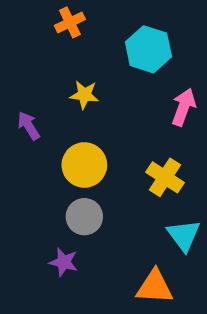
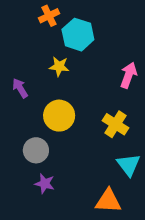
cyan hexagon: (148, 49) -> (78, 35), moved
gray circle: (84, 217) -> (36, 150), moved

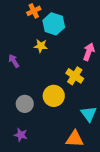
yellow circle: (59, 116) -> (54, 96), moved
yellow cross: (116, 124) -> (75, 76), moved
purple star: (45, 184) -> (21, 135), moved

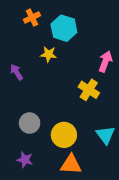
orange cross: (34, 11) -> (32, 18), moved
yellow circle: (54, 96) -> (64, 135), moved
orange triangle: (75, 139) -> (71, 165), moved

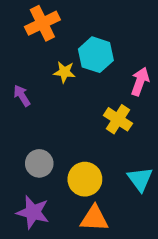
orange cross: (32, 18) -> (42, 23), size x1.5
cyan hexagon: (64, 28) -> (96, 55), moved
purple star: (25, 160) -> (33, 212), size x1.5

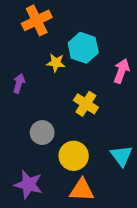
purple arrow: (22, 96) -> (19, 83), turned 48
yellow cross: (118, 119) -> (86, 104), moved
gray circle: (39, 163) -> (42, 133), moved

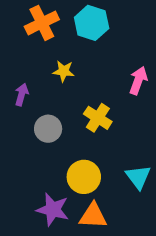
cyan hexagon: (83, 48) -> (92, 23), moved
gray circle: (42, 133) -> (48, 129), moved
purple star: (28, 185) -> (53, 210), moved

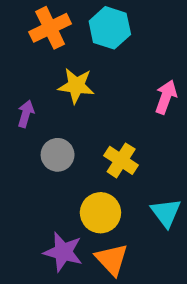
yellow star: (64, 71) -> (76, 86), size x1.4
yellow cross: (98, 118) -> (121, 160), moved
orange triangle: (93, 216) -> (112, 259), turned 44

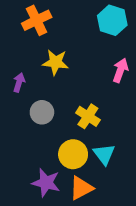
cyan hexagon: (110, 28) -> (112, 20), moved
cyan triangle: (166, 213) -> (104, 154), moved
orange triangle: (112, 259) -> (81, 188), turned 45

